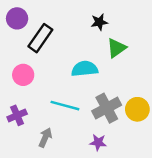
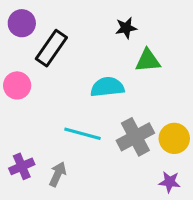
green triangle: (116, 48) -> (148, 61), turned 30
pink circle: (23, 75) -> (17, 85), moved
purple cross: (17, 115) -> (22, 166), moved
purple star: (98, 142) -> (170, 182), moved

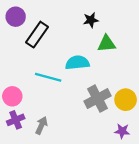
pink circle: (17, 85) -> (12, 96), moved
cyan line: (82, 134) -> (48, 77), moved

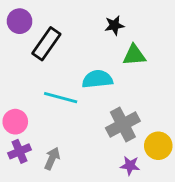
yellow circle: (126, 100) -> (158, 146), moved
purple star: (122, 131) -> (130, 166), moved

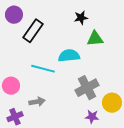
purple cross: (20, 151) -> (15, 117), moved
gray arrow: (52, 158) -> (37, 102), moved, turned 56

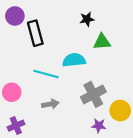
black rectangle: (33, 31) -> (35, 33), turned -50
gray arrow: (37, 102) -> (50, 104), moved

